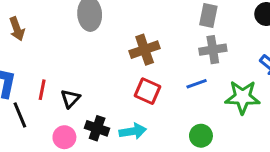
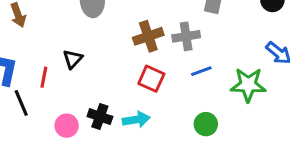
gray cross: (213, 50) -> (186, 36), moved
black triangle: (70, 99) -> (73, 59), moved

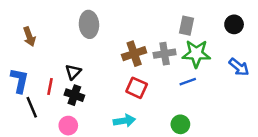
blue line: (201, 71) -> (188, 82), moved
green star: (248, 85) -> (196, 54), moved
black cross: (100, 117) -> (74, 95), moved

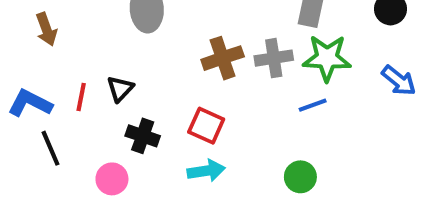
blue L-shape: (20, 80) -> (30, 103), turned -75
red line: (50, 87) -> (81, 97), moved
red square: (137, 88) -> (206, 126), moved
black cross: (74, 95) -> (143, 136), moved

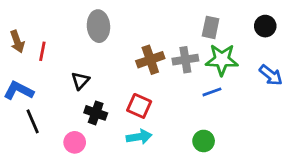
brown arrow: (46, 29) -> (17, 41), moved
red line: (81, 97) -> (42, 51), moved

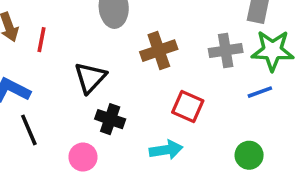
brown cross: (150, 60) -> (159, 51), moved
black triangle: (80, 81) -> (90, 78), size x1.4
red square: (139, 106) -> (188, 106), moved

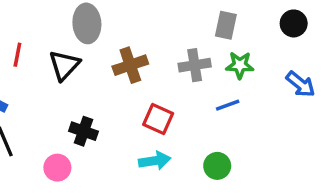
green star: (273, 51) -> (240, 65), size x0.7
black triangle: (90, 78) -> (64, 65), moved
cyan arrow: (166, 150) -> (155, 161), moved

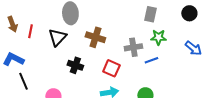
brown cross: (130, 65) -> (95, 37), turned 36
gray cross: (195, 65) -> (133, 47), moved
black cross: (83, 131) -> (75, 65), moved

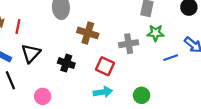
black triangle: (57, 37) -> (31, 53), moved
blue line: (151, 60) -> (171, 58), moved

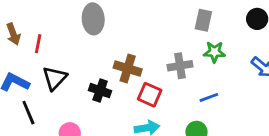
brown cross: (88, 33) -> (128, 69), moved
blue line: (171, 58) -> (209, 97), moved

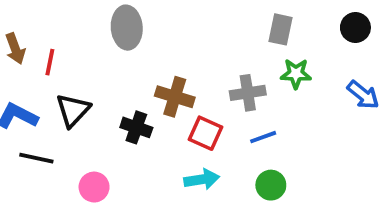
blue line: (209, 97) -> (263, 137), moved
black line: (28, 113) -> (36, 158), turned -55

